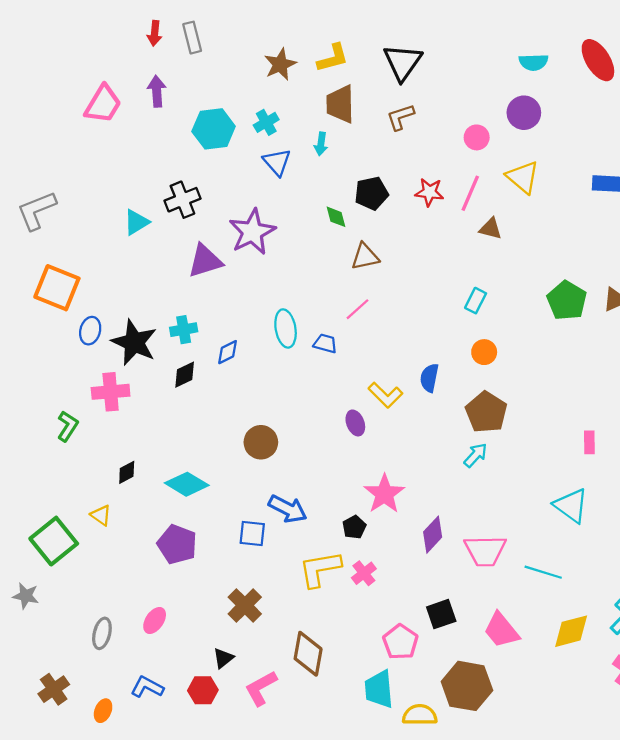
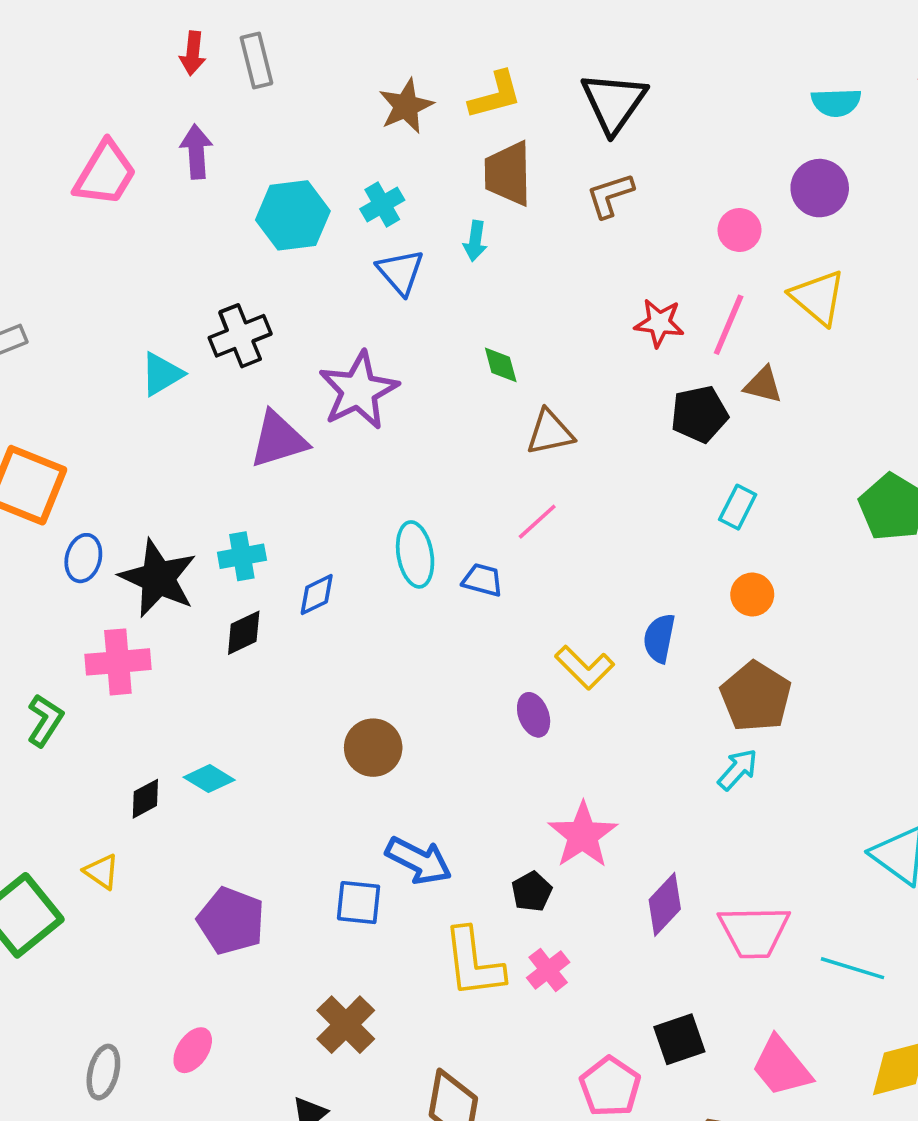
black pentagon: (371, 193) -> (699, 414), moved
cyan diamond: (187, 484) -> (209, 779), moved, size x0.7
yellow L-shape: (320, 569) -> (473, 963), turned -87

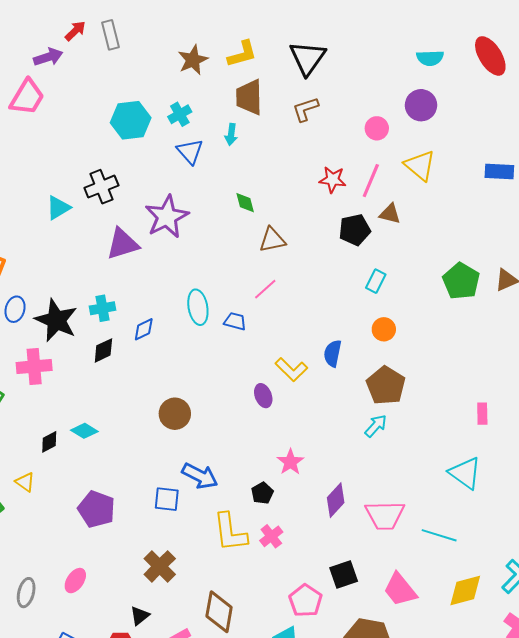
red arrow: (193, 53) -> (75, 31), turned -140
purple arrow: (196, 152) -> (48, 57), moved, turned 76
pink star: (583, 835) -> (290, 462), size x0.7

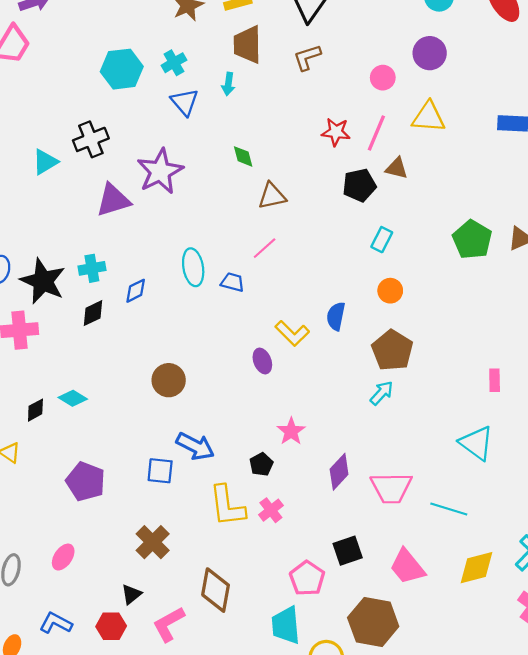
yellow triangle: (420, 166) -> (429, 117), turned -36

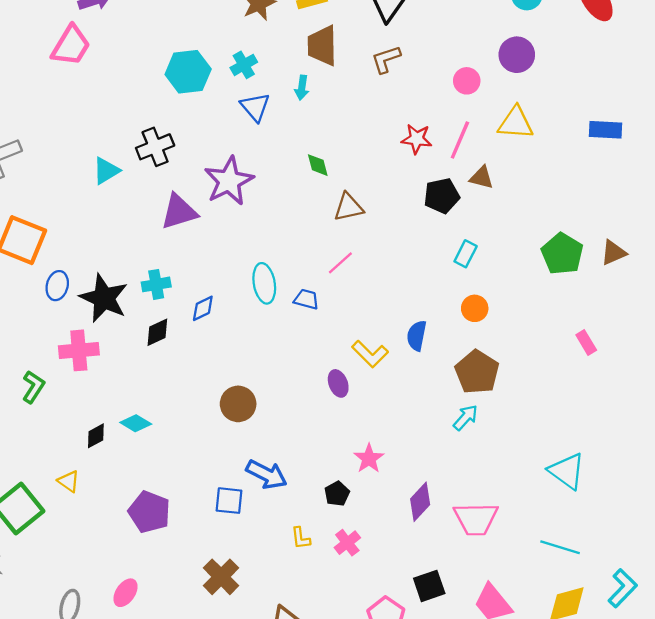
pink rectangle: (495, 380) -> (586, 342), moved, turned -30
yellow L-shape: (227, 506) -> (301, 538), size x0.5
cyan line: (449, 509) -> (560, 547), moved

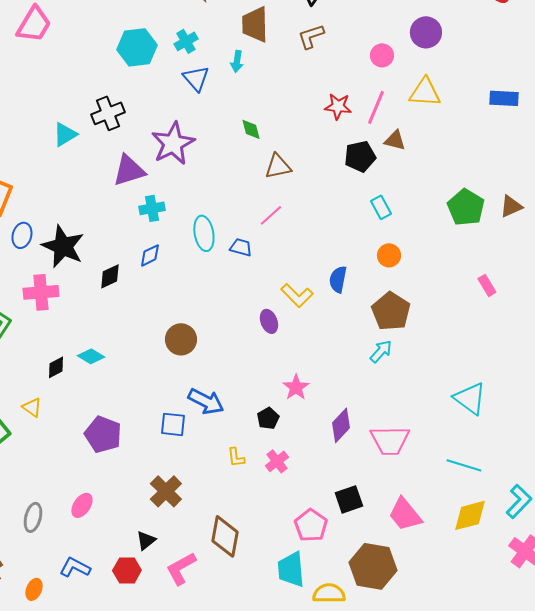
cyan rectangle: (466, 254) -> (381, 207), turned -55
cyan cross: (156, 284) -> (152, 208), moved

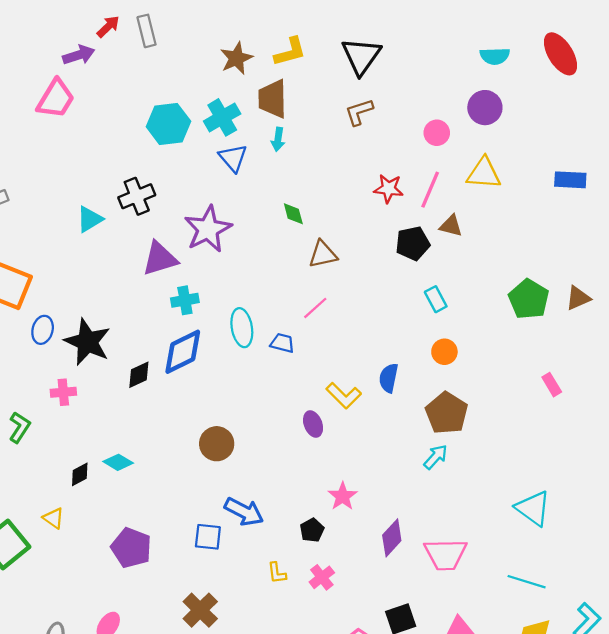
brown trapezoid: (255, 24) -> (273, 99), moved
cyan cross: (186, 41) -> (222, 117), size x1.4
blue diamond: (150, 255) -> (183, 352), size x1.8
pink cross: (41, 292) -> (63, 392), size x0.7

